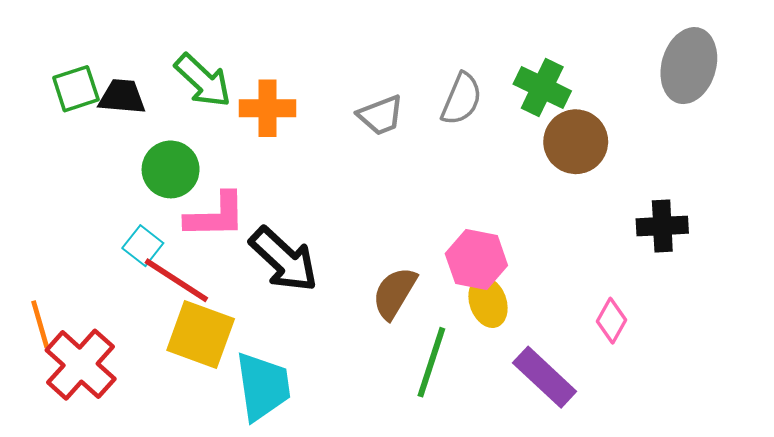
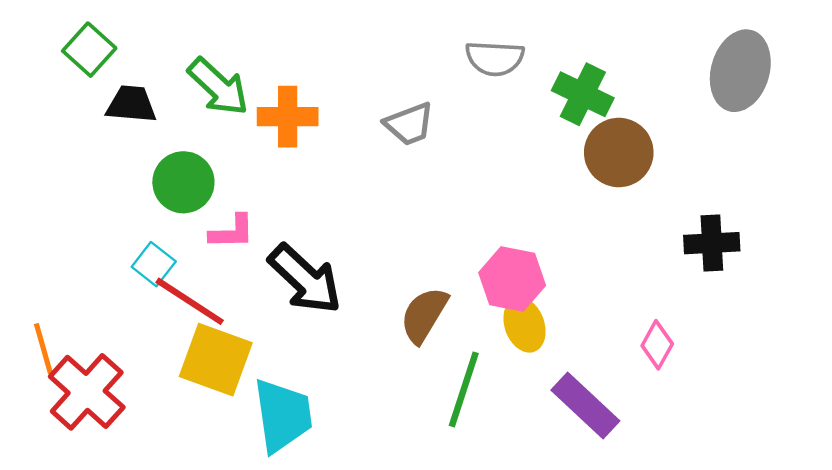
green square: (76, 89) -> (89, 50), moved, turned -30
gray semicircle: (461, 99) -> (495, 58), moved, turned 70
pink L-shape: (216, 216) -> (232, 232), size x0.7

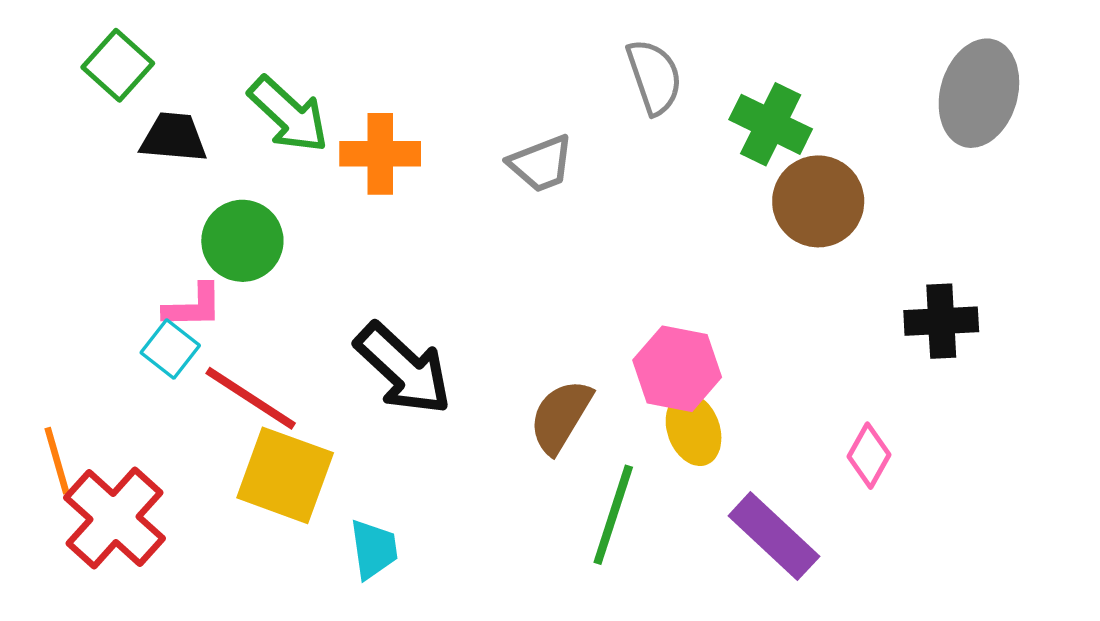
gray semicircle: (495, 58) -> (654, 77), turned -112
pink L-shape: (232, 232) -> (193, 306), moved
cyan square: (154, 264) -> (170, 349), moved
cyan trapezoid: (283, 415) -> (374, 549), size x0.6

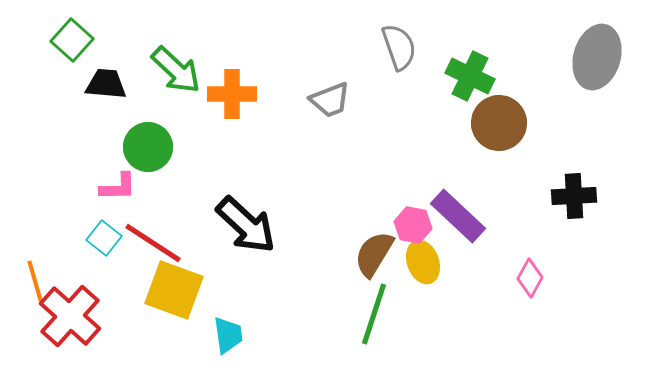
cyan square: (170, 349) -> (104, 238), moved
pink hexagon: (677, 369) -> (413, 225), size x0.7
brown semicircle: (561, 416) -> (374, 254), moved
purple rectangle: (774, 536) -> (458, 216), moved

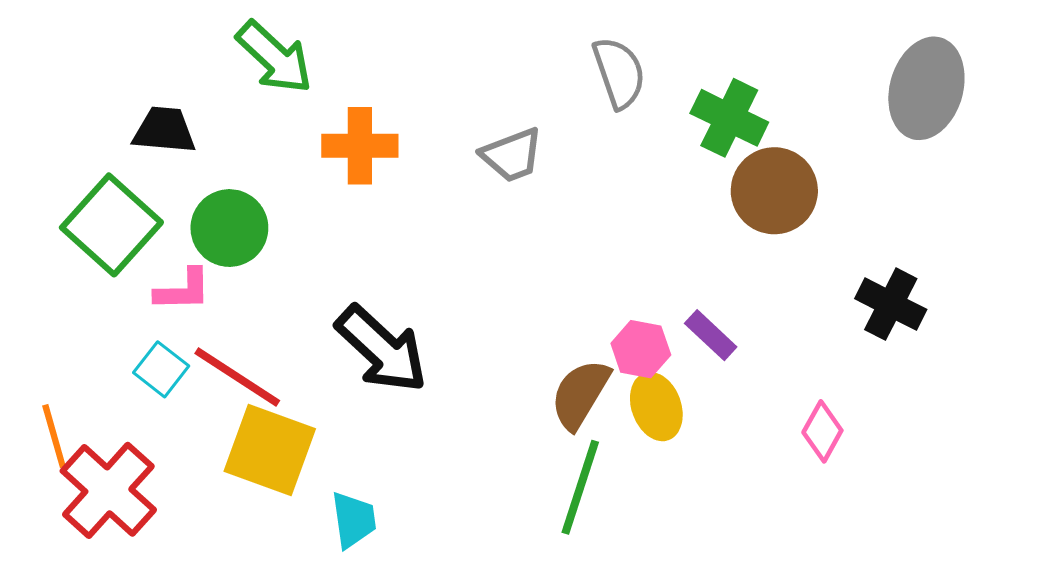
green square: (72, 40) -> (111, 225), moved, size x1.5
green arrow: (176, 70) -> (274, 57), moved
black cross: (574, 196) -> (891, 304), turned 30
purple rectangle: (458, 216) -> (711, 335), size x0.6

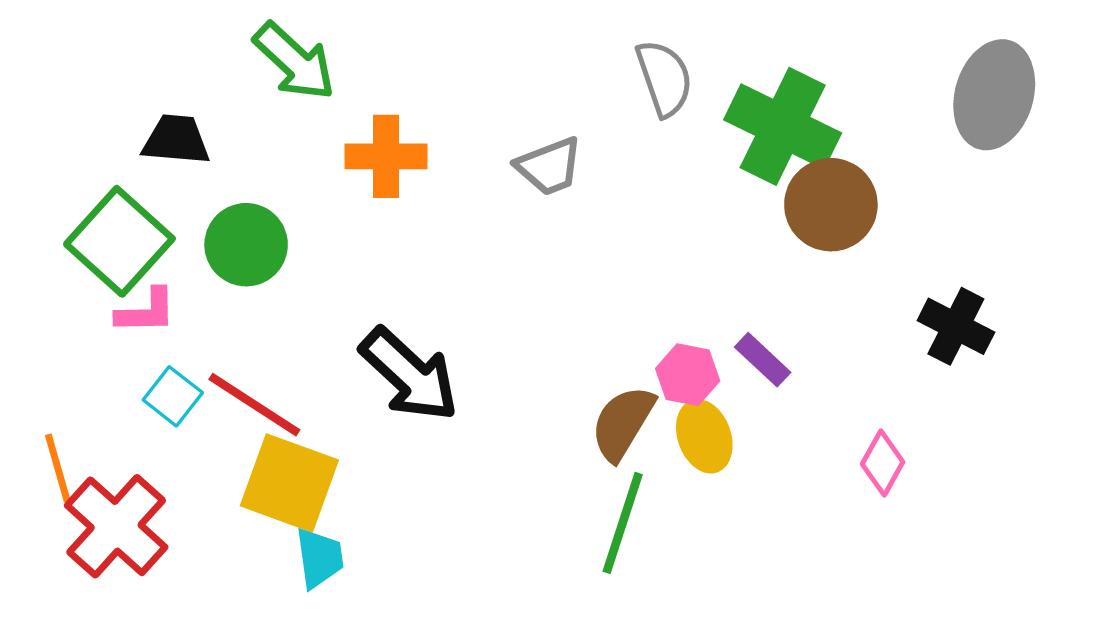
green cross: (729, 118) -> (783, 126), size x1.4
pink L-shape: (183, 290) -> (146, 311), moved
cyan trapezoid: (354, 520) -> (319, 558), moved

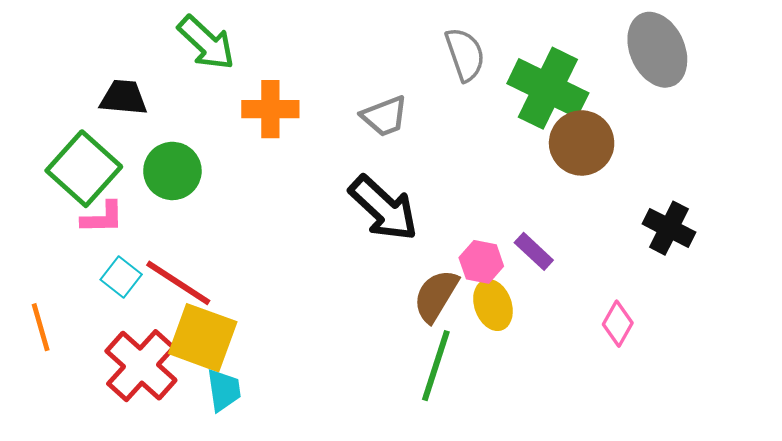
gray ellipse: (994, 95) -> (657, 50), moved, turned -40
black arrow: (409, 375) -> (383, 208), moved
red cross: (116, 526) -> (141, 366), moved

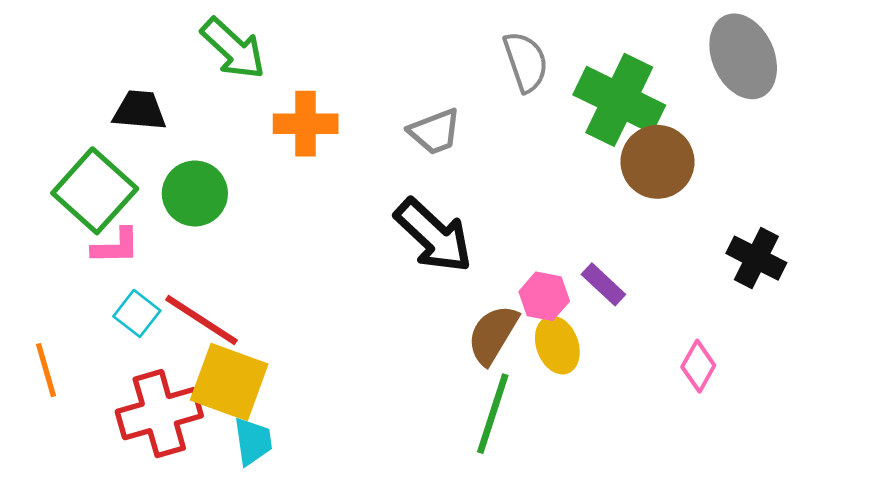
red cross: (141, 366) -> (159, 414), turned 32

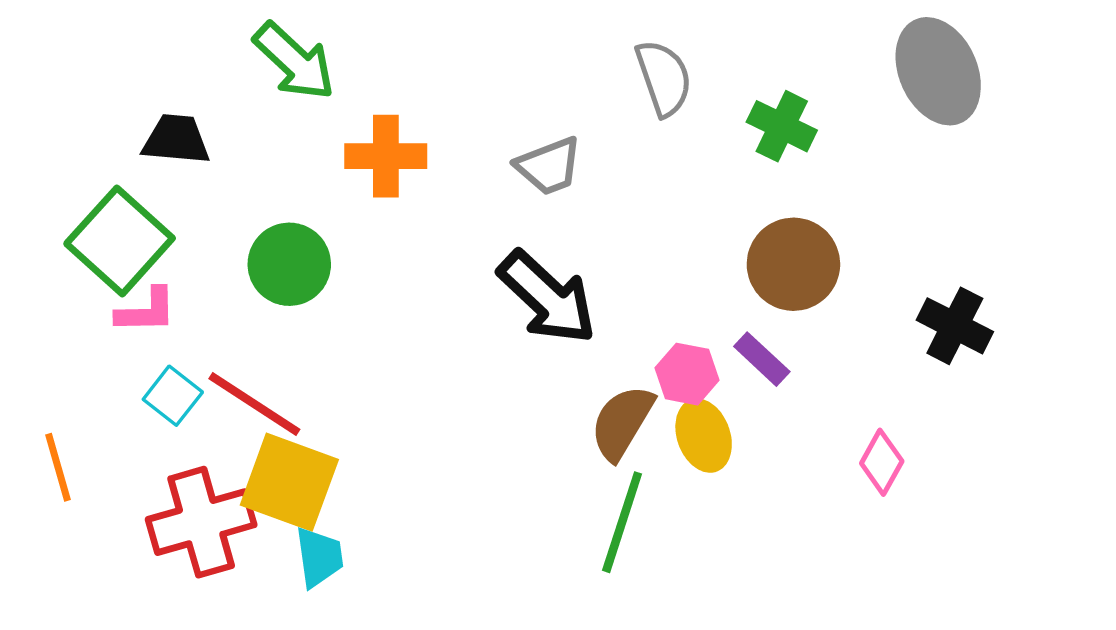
green cross: (619, 100) -> (782, 126), size x0.6
brown circle: (657, 162) -> (793, 264), moved
green circle: (195, 193) -> (289, 264), moved

